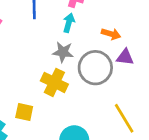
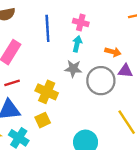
yellow cross: (54, 82) -> (47, 92), moved
yellow square: (24, 112) -> (43, 120), turned -35

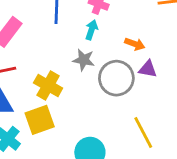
yellow square: (43, 120) -> (40, 120), size x1.5

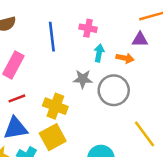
cyan arrow: (91, 30) -> (99, 53), moved
purple triangle: (148, 69) -> (140, 40), moved

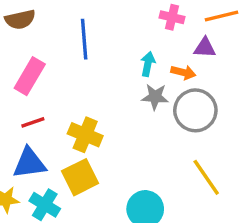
pink cross: (88, 28) -> (172, 17), moved
gray star: (83, 79) -> (155, 97), moved
gray circle: (114, 90) -> (195, 110), moved

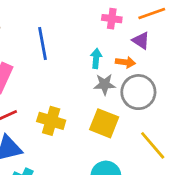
purple triangle: (205, 48) -> (141, 41), turned 36
yellow square: (80, 177) -> (104, 123), moved, turned -36

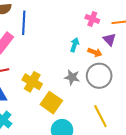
blue line: (42, 44) -> (24, 23), moved
gray star: (105, 84) -> (72, 77), moved
yellow square: (104, 123) -> (51, 103), moved

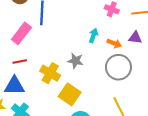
purple triangle: (109, 39) -> (135, 38), moved, turned -40
gray star: (72, 77) -> (75, 61), moved

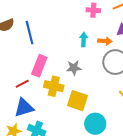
pink rectangle: (21, 33) -> (39, 66), moved

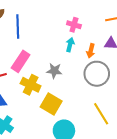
pink cross: (93, 10) -> (74, 25), moved
orange arrow: (105, 41) -> (91, 51), turned 88

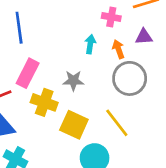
pink cross: (74, 25) -> (111, 17), moved
orange arrow: (91, 51) -> (118, 49), turned 152
yellow line: (101, 114) -> (117, 123), moved

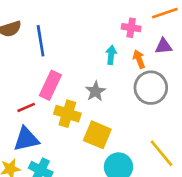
gray star: (73, 81) -> (95, 91), turned -30
yellow line: (117, 123) -> (161, 153), moved

